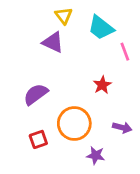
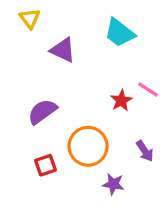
yellow triangle: (64, 16) -> (30, 19), moved
pink line: (125, 52) -> (148, 89), moved, turned -36
purple arrow: (122, 127) -> (145, 151), turned 42

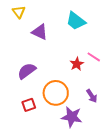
purple star: (113, 184) -> (72, 117), size x1.5

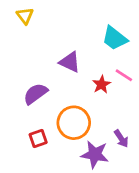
cyan trapezoid: (76, 21) -> (115, 38), moved
purple triangle: (40, 32) -> (70, 62), moved
purple arrow: (92, 96) -> (121, 139), moved

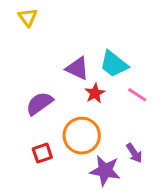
cyan trapezoid: (115, 38) -> (114, 64), moved
pink line: (124, 75) -> (137, 95), moved
red star: (101, 84) -> (95, 93), moved

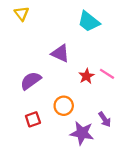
cyan trapezoid: (114, 64) -> (89, 21), moved
red star: (95, 93) -> (86, 76), moved
orange circle: (82, 136) -> (64, 106), size x0.7

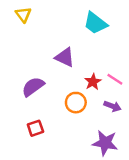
orange circle: (64, 106) -> (76, 103), moved
purple arrow: (105, 119) -> (112, 106), moved, turned -35
purple star: (82, 133) -> (105, 143), moved

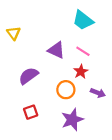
yellow triangle: (23, 15) -> (14, 33), moved
pink line: (115, 79) -> (83, 51), moved
purple star: (105, 143) -> (72, 120), moved, turned -30

